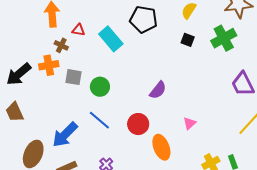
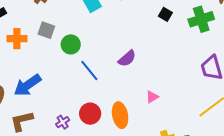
orange cross: (49, 65) -> (17, 39), moved
blue line: (99, 120) -> (89, 70), moved
red circle: (138, 124) -> (90, 114), moved

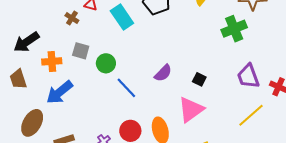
black square: (165, 14) -> (199, 79), moved
blue arrow: (28, 85) -> (59, 92), moved
pink triangle: (152, 97) -> (191, 110), size x2.0

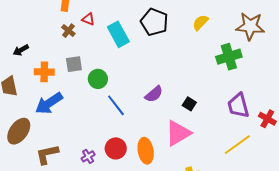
black arrow: (26, 42) -> (21, 50), size x0.6
gray square: (81, 51) -> (74, 64), turned -30

